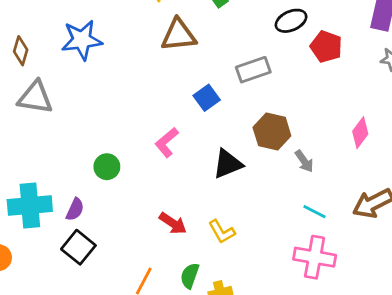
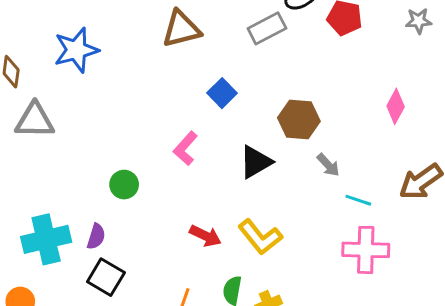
gray rectangle: (253, 70) -> (267, 28), moved
gray arrow: (304, 161) -> (328, 165), moved
yellow L-shape: (222, 232) -> (260, 237), size x1.4

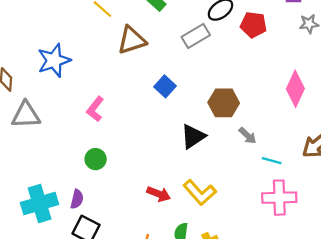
pink diamond: (396, 106) -> (295, 89), size x1.4
pink L-shape: (185, 148) -> (95, 109), moved

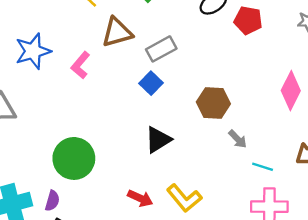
gray rectangle: (196, 36) -> (161, 49), moved
pink L-shape: (95, 109) -> (80, 65), moved
black triangle: (193, 136) -> (158, 140), moved
green circle: (96, 159) -> (74, 158), size x1.8

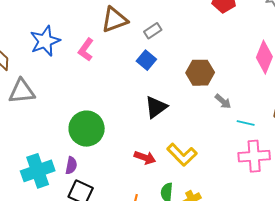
gray rectangle: (161, 49) -> (153, 31), size x0.7

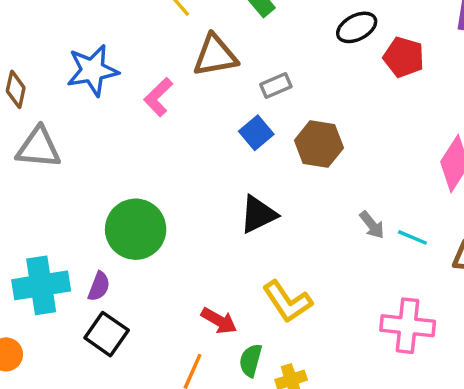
brown hexagon: (200, 73) -> (319, 144), moved
cyan line: (246, 123) -> (412, 237), moved
red arrow: (145, 158) -> (219, 321), moved

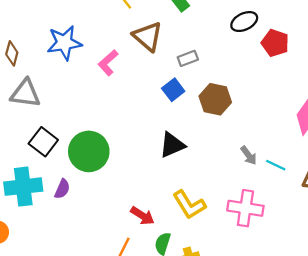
brown triangle: (215, 56) -> (148, 36), turned 48
pink cross: (408, 326) -> (245, 208), moved
black square: (107, 334) -> (43, 142), moved

